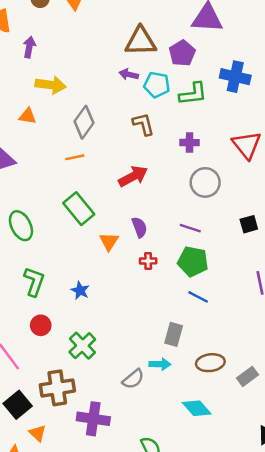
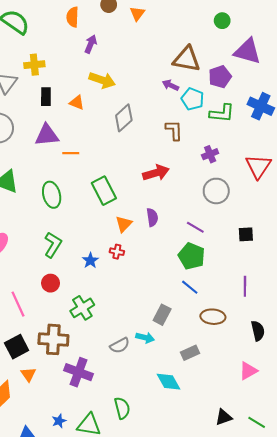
purple cross: (190, 143) -> (210, 154), turned -35
orange line: (75, 157) -> (71, 153), moved
red cross: (148, 261) -> (117, 252), moved
brown ellipse: (210, 363) -> (213, 317), moved
gray rectangle: (247, 376) -> (190, 353), moved

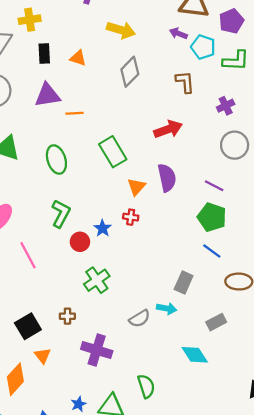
yellow arrow: (102, 80) -> (121, 30), moved
purple semicircle: (152, 217) -> (167, 178), size x1.4
red circle: (51, 283) -> (80, 242), moved
pink line: (18, 304) -> (28, 255), moved
brown cross: (53, 339) -> (67, 316), size x0.5

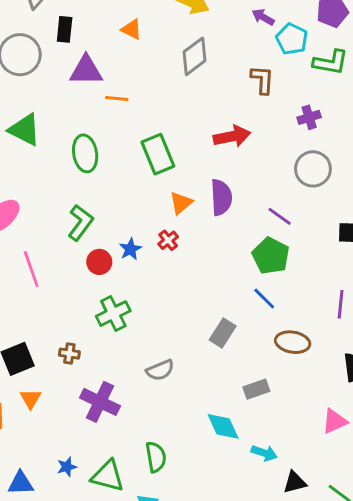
black rectangle: (44, 54) -> (65, 29), moved
red cross: (131, 217) -> (168, 240), turned 35
cyan arrow: (167, 308) -> (264, 453), moved

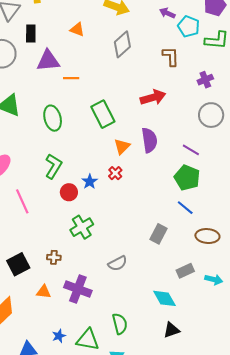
orange triangle: (31, 399) -> (44, 292), moved, turned -49
cyan arrow: (264, 453) -> (214, 280), moved
black triangle: (295, 482) -> (171, 330), moved

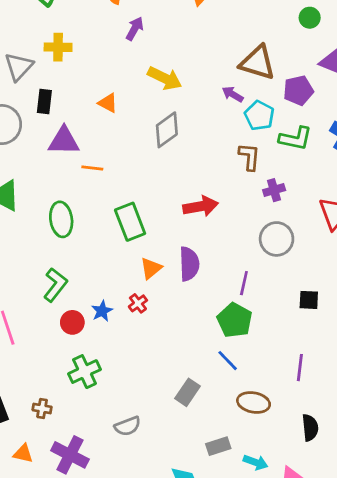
brown L-shape: (171, 56) -> (249, 157), moved
purple line: (191, 150) -> (244, 283), turned 66

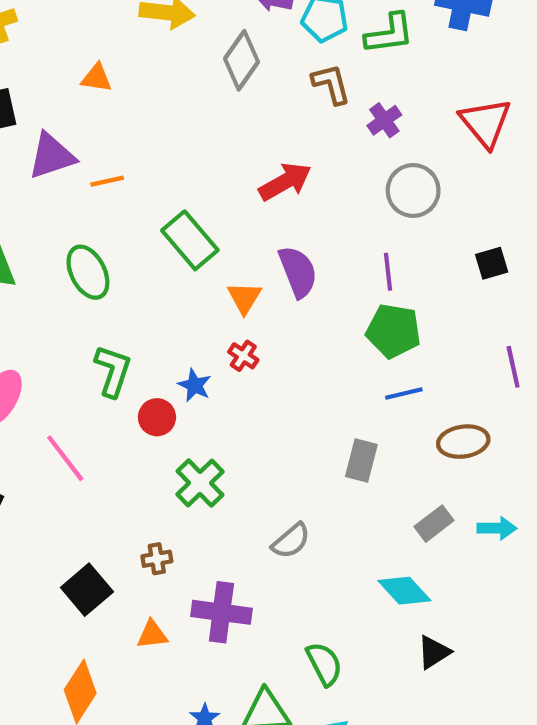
gray diamond: (167, 130) -> (242, 60), moved
blue line: (228, 361) -> (404, 394), turned -40

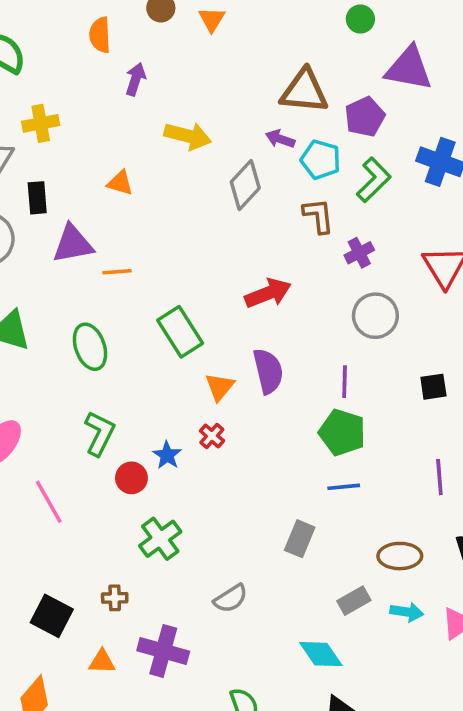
green L-shape: (389, 34) -> (374, 180), turned -45
brown ellipse: (463, 442) -> (400, 556), moved
black square: (87, 590) -> (52, 616), turned -30

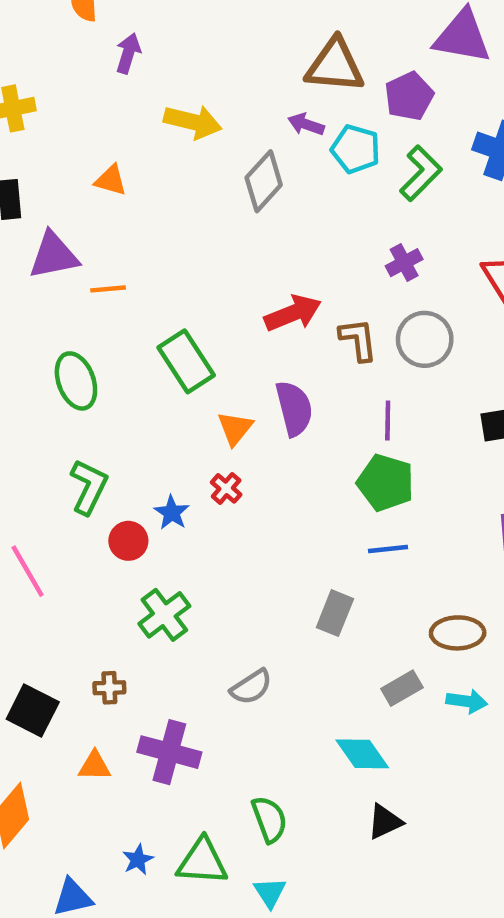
brown L-shape: (318, 216) -> (358, 340), moved

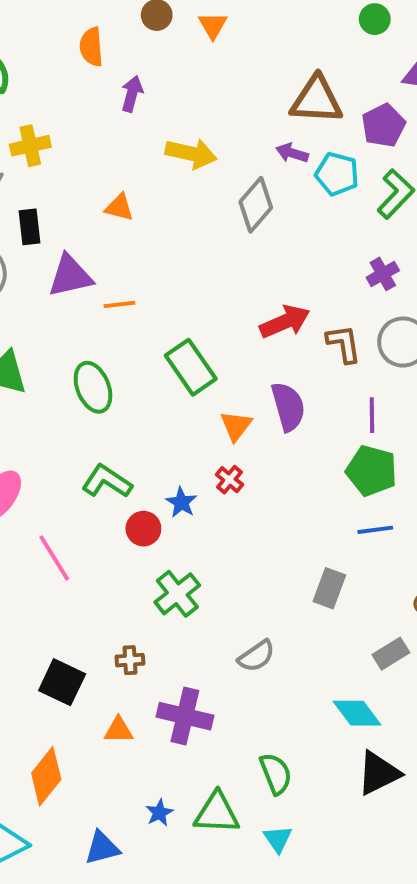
green L-shape: (89, 487) -> (107, 481), turned -81
black triangle: (385, 822) -> (379, 773), size x1.4

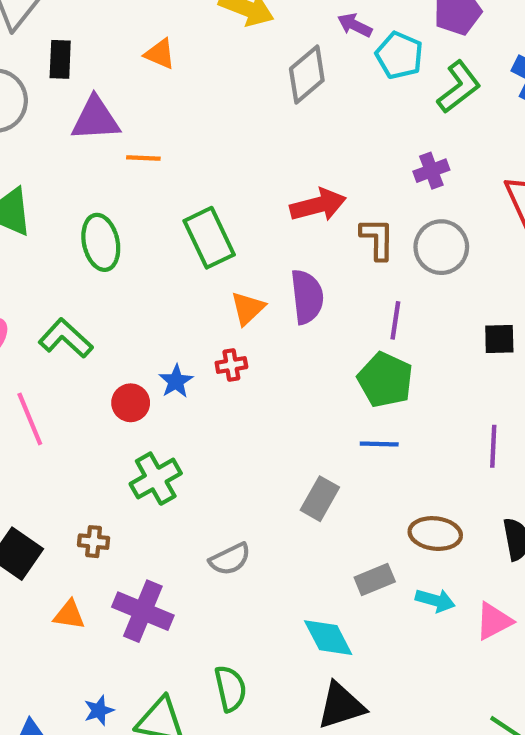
red cross: (229, 480) -> (231, 365), turned 32
green L-shape: (107, 481) -> (66, 338), moved

